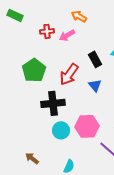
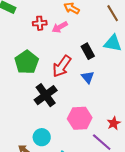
black cross: (53, 103) -> (46, 95), turned -30
cyan circle: (61, 130) -> (42, 137), moved

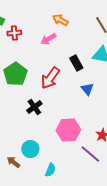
red cross: (40, 23) -> (14, 33), moved
blue triangle: (88, 77) -> (87, 89), moved
black cross: (46, 95) -> (34, 107), size x0.7

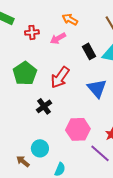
red cross: (14, 33) -> (32, 32), moved
black rectangle: (76, 63) -> (89, 51), moved
blue triangle: (87, 89) -> (97, 88), size x1.5

